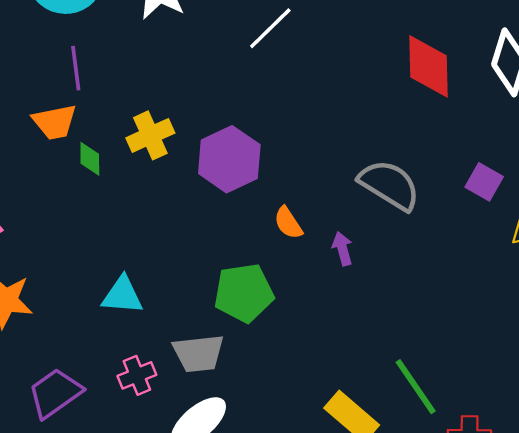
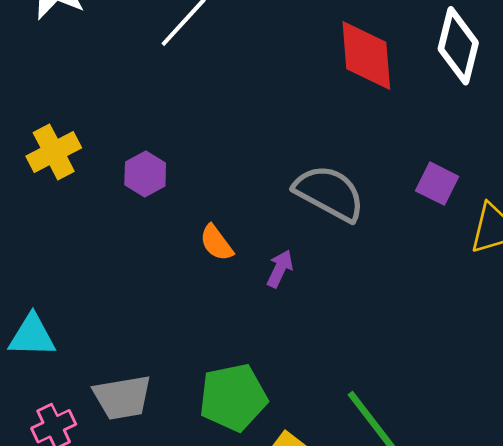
purple hexagon: (229, 159) -> (145, 174), size x0.6
purple arrow: (342, 249) -> (280, 269), turned 44
green pentagon: (244, 293) -> (233, 397), moved

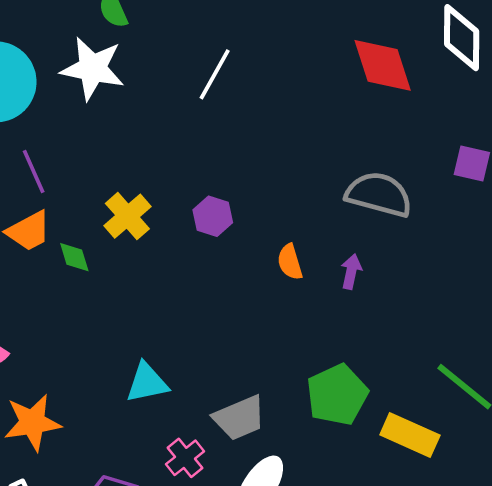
orange semicircle: (216, 243) -> (290, 262), turned 33

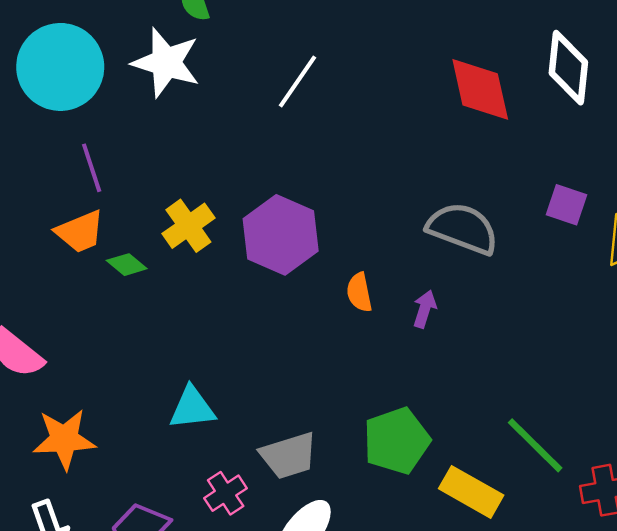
purple hexagon: (213, 216) -> (281, 235), size x1.8
green diamond: (74, 257) -> (127, 265), turned -39

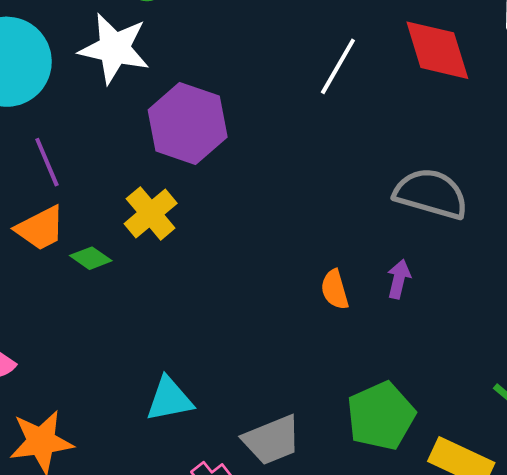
white line: (297, 82) -> (338, 66), moved
purple hexagon: (281, 235) -> (188, 124), moved
orange semicircle: (359, 292) -> (335, 290), moved

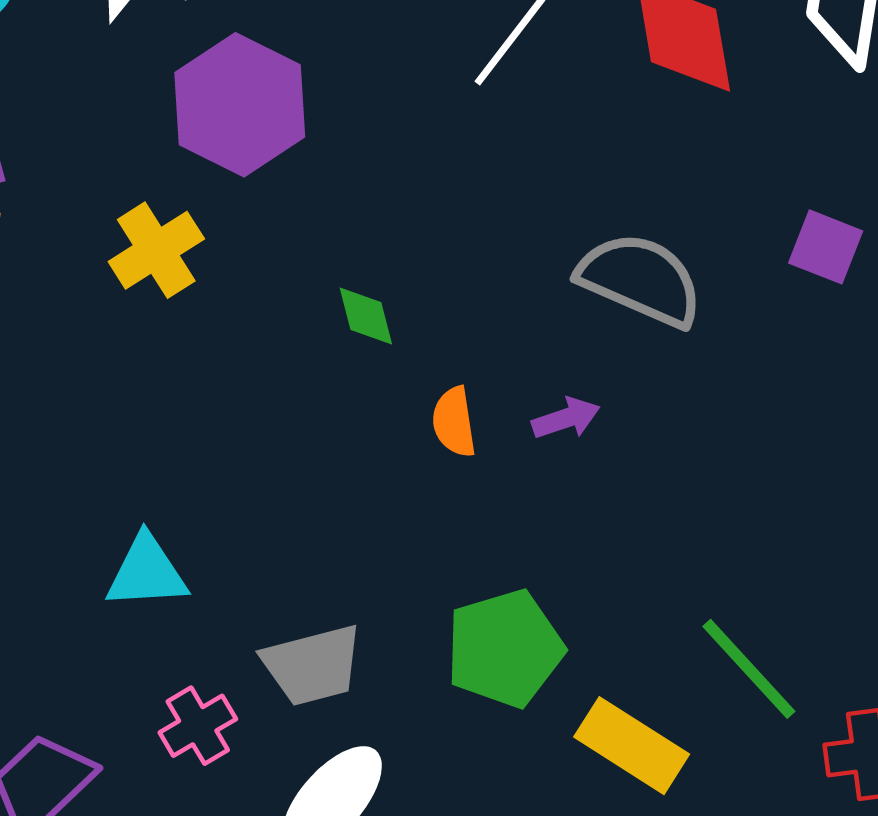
green diamond: (91, 258) -> (366, 316), moved, turned 33
purple arrow: (399, 279) -> (566, 418), turned 51

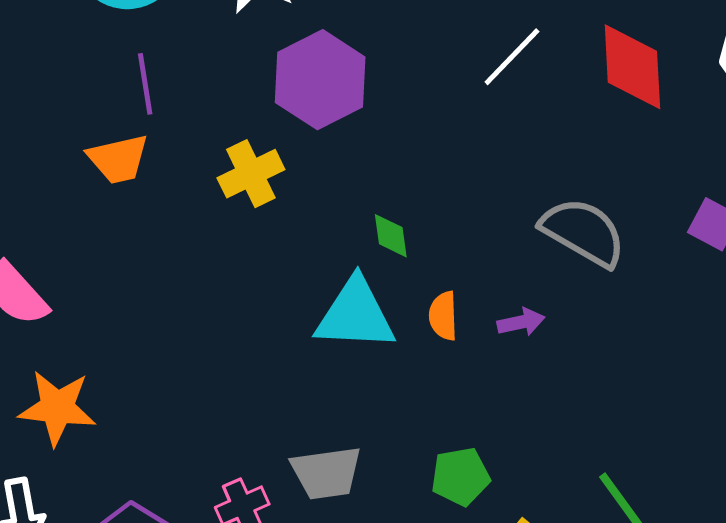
cyan triangle: (147, 572) -> (355, 315), moved, size x1.4
green pentagon: (505, 648) -> (460, 476), size x0.7

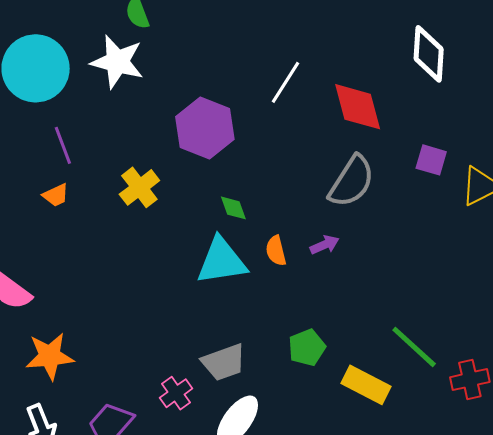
red diamond: (632, 67) -> (358, 107), moved
purple hexagon: (320, 80) -> (205, 128), moved
orange trapezoid: (118, 159) -> (56, 195), size x0.7
gray semicircle: (583, 232) -> (352, 181), turned 104

